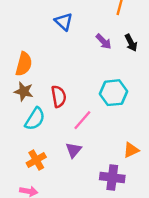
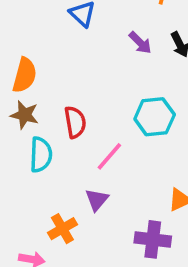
cyan semicircle: (35, 119) -> (41, 155), turned -30
orange cross: (36, 160) -> (62, 229), moved

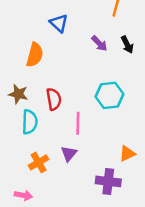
orange semicircle: (25, 75) -> (35, 55), moved
pink line: (109, 156) -> (78, 123), turned -40
orange cross: (62, 229) -> (39, 162), moved

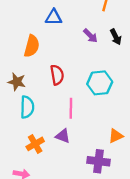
blue triangle: (59, 23) -> (54, 17), turned -42
red semicircle: (54, 99) -> (57, 75), moved
purple triangle: (69, 154) -> (63, 136), turned -49

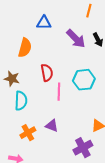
purple arrow: (90, 36) -> (76, 39), size x1.5
pink line: (71, 108) -> (59, 92), moved
purple cross: (99, 161) -> (83, 148), turned -36

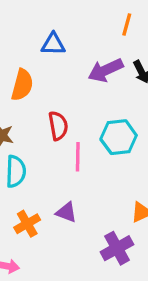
purple arrow: (76, 39) -> (106, 70), turned 110

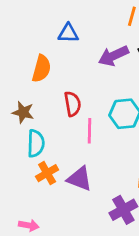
purple triangle: (66, 212) -> (80, 179), size x1.4
orange cross: (27, 224) -> (47, 173), moved

